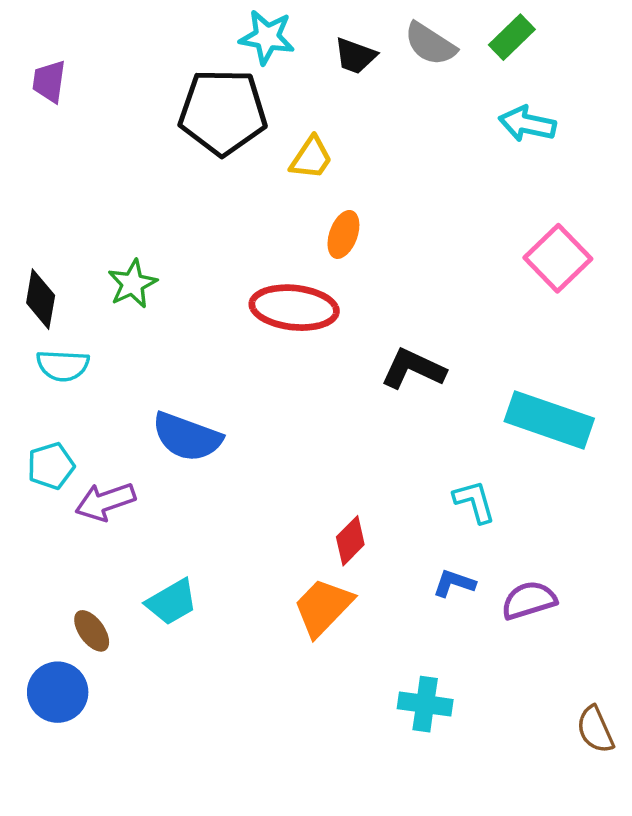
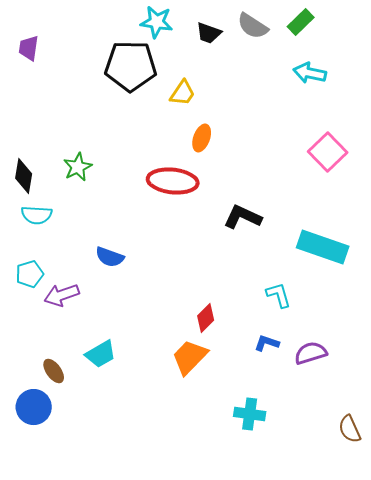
blue semicircle: (187, 437) -> (110, 257), size x0.7

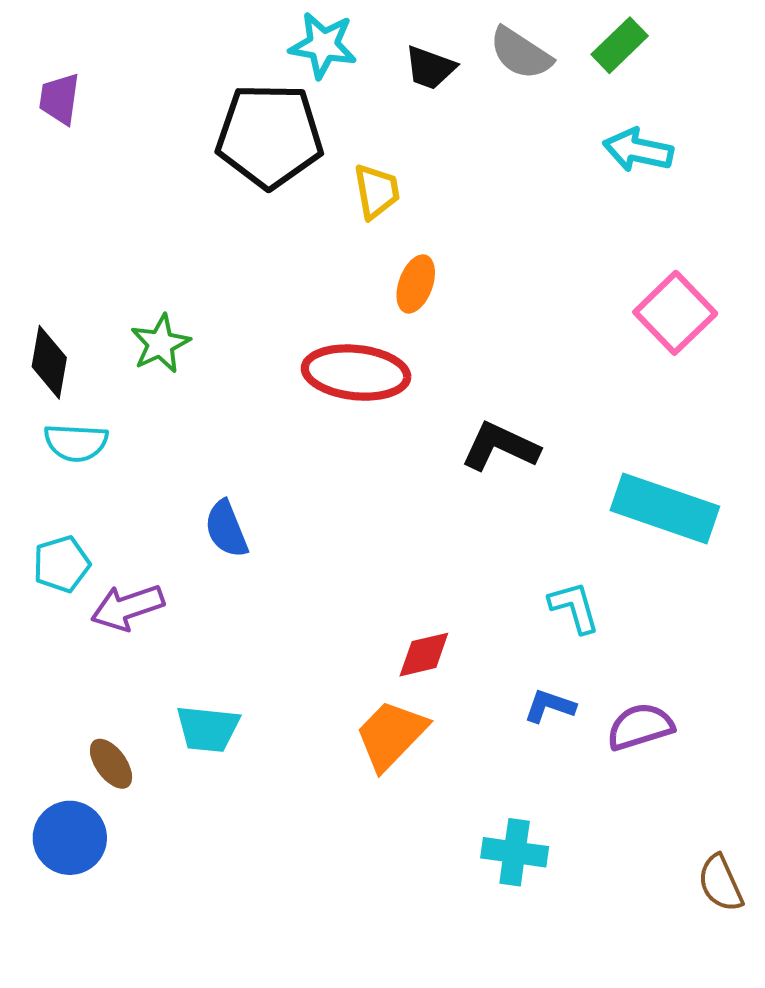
yellow trapezoid: (183, 93) -> (377, 191), turned -44
blue semicircle: (110, 257) -> (226, 529), turned 48
red diamond: (206, 318) -> (424, 655), turned 32
cyan trapezoid: (101, 354) -> (208, 729), turned 36

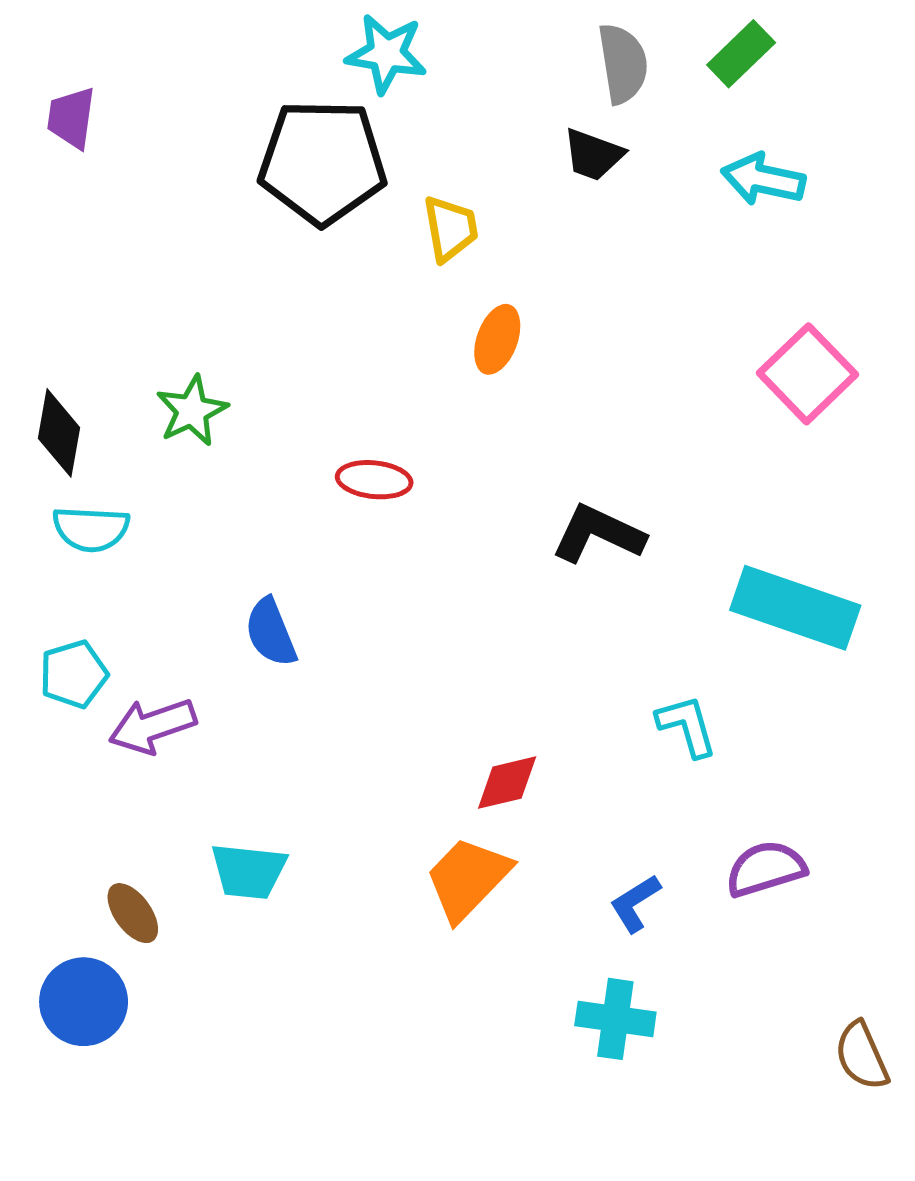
gray semicircle: (521, 53) -> (623, 64), turned -132
black trapezoid: (430, 68) -> (593, 155), moved
red ellipse: (356, 373) -> (374, 480), moved, size x0.6
blue L-shape: (550, 706) -> (635, 903), moved, turned -51

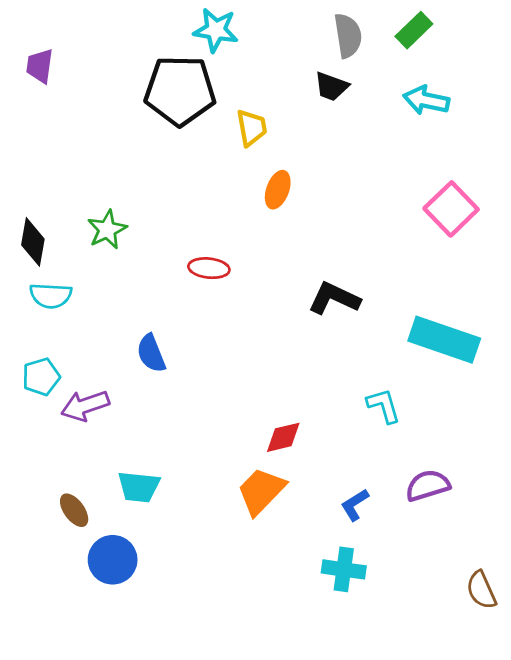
blue circle: (84, 1002) -> (113, 560), moved

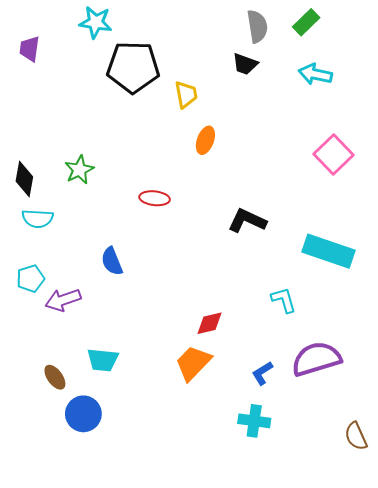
cyan star: (216, 30) -> (96, 22), moved
purple semicircle: (428, 485) -> (316, 359), size x1.5

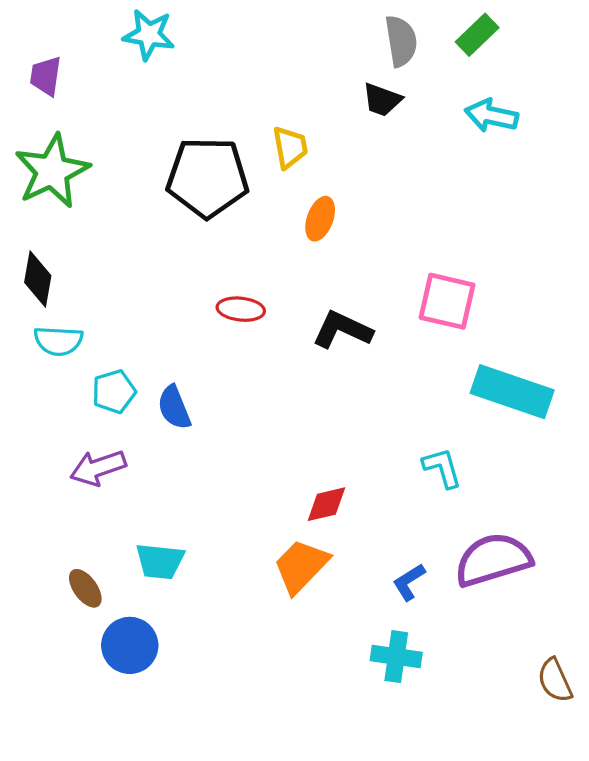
black pentagon: (133, 67) -> (207, 177), moved
pink square: (334, 155) -> (447, 301), moved, turned -33
green star: (79, 170) -> (52, 171), moved, size x1.6
black L-shape: (247, 221) -> (342, 330), moved
cyan pentagon: (31, 279) -> (114, 392), moved

